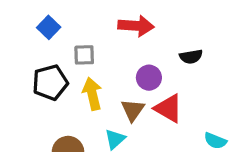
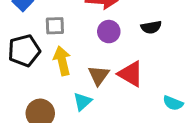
purple circle: (149, 78) -> (109, 32), moved

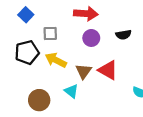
yellow arrow: (62, 61) -> (56, 60), turned -50
cyan triangle: (83, 102) -> (71, 91), turned -40

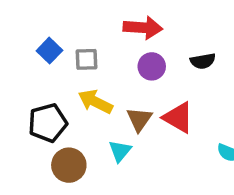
blue square: (26, 15) -> (49, 51), moved
black pentagon: (27, 52) -> (48, 123), moved
cyan triangle: (71, 91) -> (120, 151), turned 32

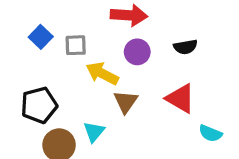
yellow arrow: (95, 102) -> (102, 74), moved
red triangle: (178, 118) -> (180, 98), moved
cyan triangle: (120, 151) -> (94, 132), moved

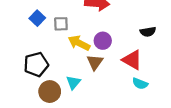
black semicircle: (185, 47) -> (148, 32), moved
purple circle: (137, 52) -> (103, 41), moved
cyan semicircle: (210, 133) -> (140, 84), moved

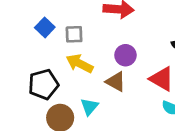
yellow arrow: (79, 43) -> (80, 64), moved
brown triangle: (95, 62) -> (116, 82), turned -36

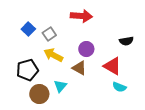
gray square: (74, 34) -> (49, 34), turned -32

